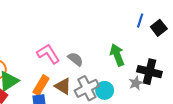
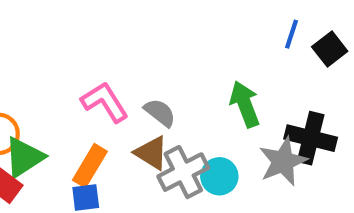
gray star: (136, 83) -> (283, 161), size x1.6
brown triangle: (63, 86) -> (151, 153), moved

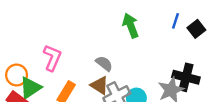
pink L-shape: (105, 102) -> (52, 58), moved, turned 55
green arrow: (245, 104) -> (131, 25), moved

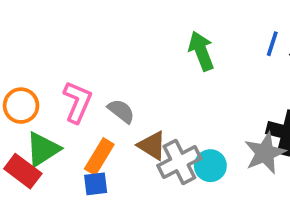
gray semicircle: (104, 63) -> (121, 111), moved
orange circle: (17, 75) -> (21, 106), moved

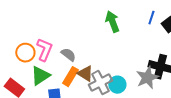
orange circle: (21, 106) -> (25, 53), moved
green triangle: (43, 149) -> (40, 76), moved
orange rectangle: (99, 157) -> (70, 77), moved

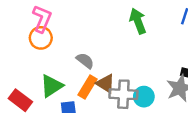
pink L-shape: (44, 50) -> (42, 19), moved
orange circle: (25, 53) -> (41, 38), moved
gray cross: (100, 83) -> (123, 94), turned 30

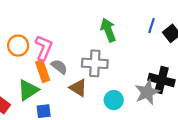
pink L-shape: (42, 19) -> (44, 48), moved
orange rectangle: (88, 87) -> (43, 71), moved, turned -50
gray cross: (123, 94) -> (95, 63), moved

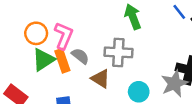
blue line: (152, 26) -> (179, 12), turned -56
green triangle: (28, 90) -> (43, 60), moved

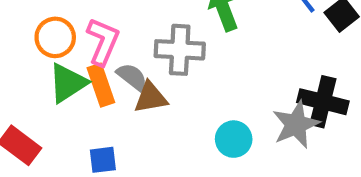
gray cross: (118, 52) -> (180, 50), moved
brown triangle: (101, 79) -> (151, 98), moved, turned -42

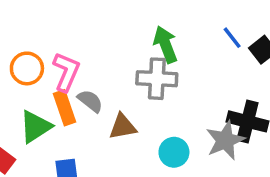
gray cross: (180, 50) -> (157, 79), moved
green triangle: (68, 83) -> (35, 127), moved
brown triangle: (151, 98) -> (123, 127), moved

